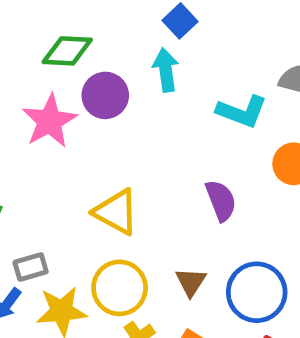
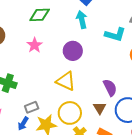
purple circle: (105, 95) -> (73, 51), moved
pink star: (50, 121) -> (35, 45), size x0.7
purple semicircle: (221, 201) -> (110, 88), moved

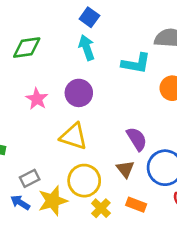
pink star: (35, 45) -> (37, 99), moved
blue arrow: (23, 124) -> (20, 203), turned 96

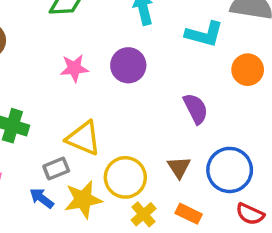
pink star: (37, 99) -> (74, 68), turned 30
yellow triangle: (74, 136) -> (83, 138), moved
purple semicircle: (137, 139) -> (196, 109), moved

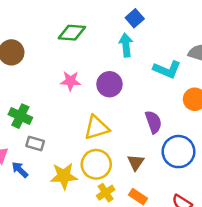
yellow triangle: (83, 138) -> (97, 128), moved, turned -48
gray rectangle: (56, 169) -> (35, 143), moved, turned 30
blue circle: (230, 170) -> (178, 152), moved
blue arrow: (42, 198) -> (20, 170), moved

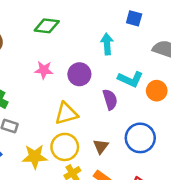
blue square: (135, 18) -> (134, 18), moved, turned -35
cyan arrow: (126, 45) -> (107, 44), moved
cyan L-shape: (167, 69) -> (130, 79), moved
purple semicircle: (153, 122) -> (110, 100), moved

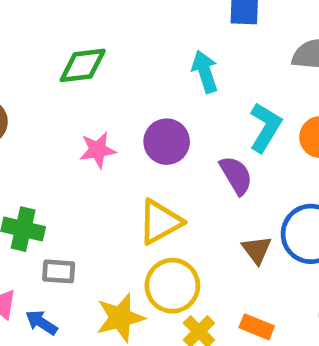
cyan L-shape: (130, 79) -> (265, 127), turned -70
brown triangle: (101, 146) -> (257, 250), moved

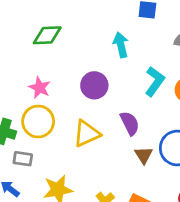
pink star: (98, 150) -> (40, 88), moved, turned 30
purple semicircle: (236, 175) -> (130, 123), moved
yellow circle: (172, 286) -> (38, 121), moved

